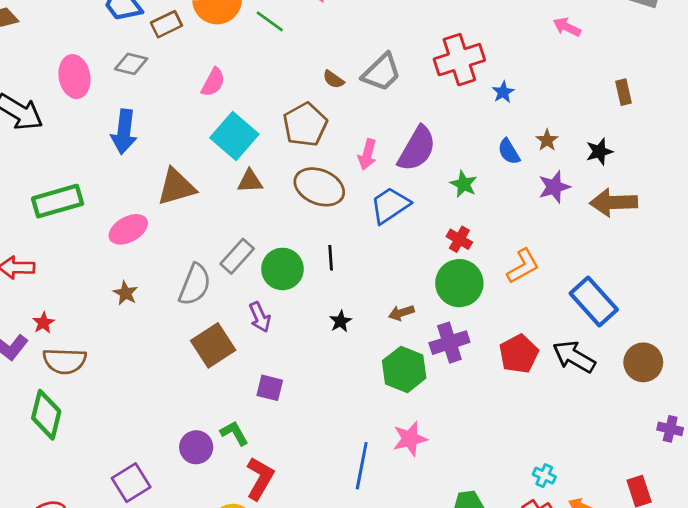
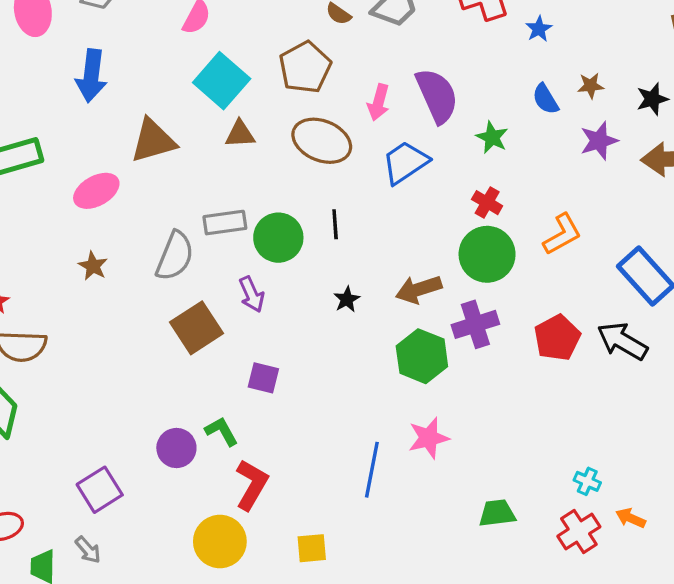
brown star: (547, 140) -> (591, 86), turned 30
purple semicircle: (417, 149) -> (437, 96), turned -54
gray rectangle: (237, 256) -> (225, 223), turned 40
brown arrow: (401, 313) -> (419, 289), size x1.5

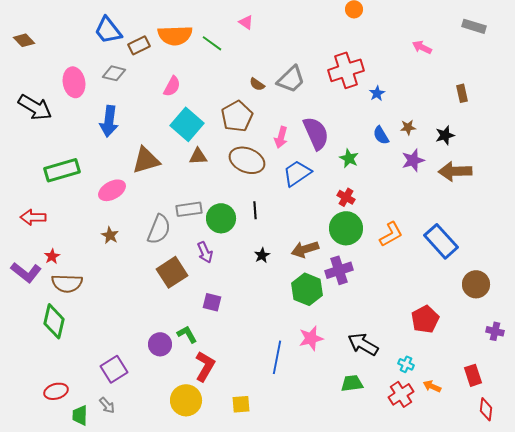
orange L-shape: (562, 234) -> (391, 234), moved
red pentagon: (557, 338) -> (425, 319), moved
black arrow: (622, 341) -> (363, 344), moved

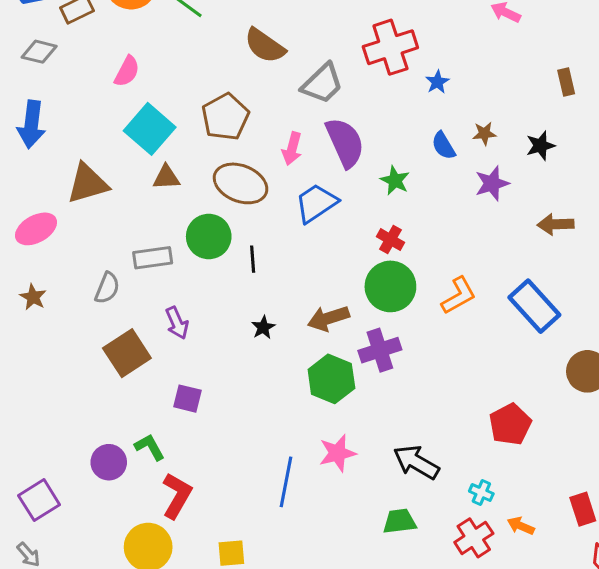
gray trapezoid: (291, 79) -> (322, 84), moved
brown semicircle: (257, 84) -> (265, 46), moved, size x1.8
brown arrow: (455, 171) -> (556, 224), moved, size x0.7
green circle: (221, 218) -> (209, 236), moved
gray semicircle: (159, 229) -> (107, 288), size x0.7

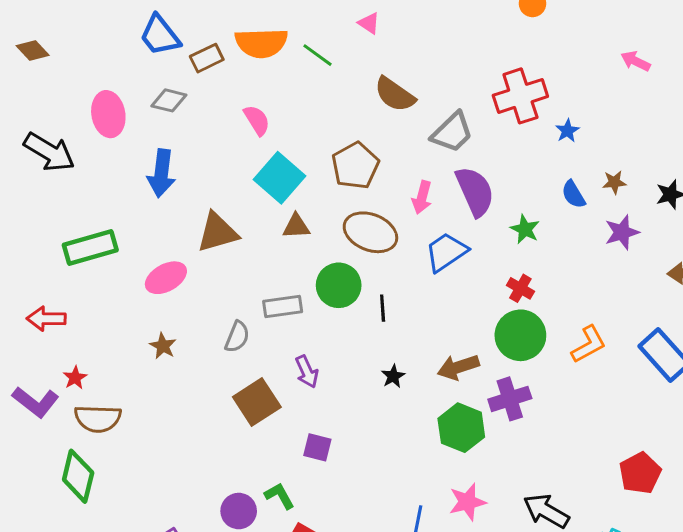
pink semicircle: (127, 71) -> (257, 120), turned -60

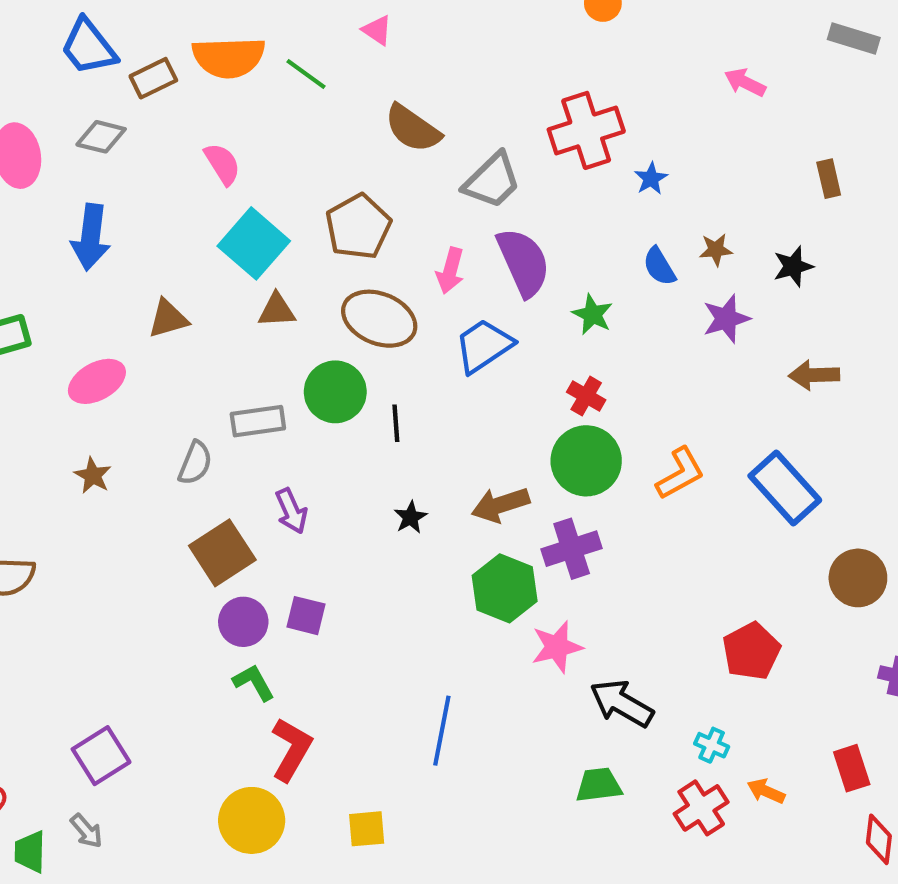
brown triangle: (217, 232) -> (168, 319), size x0.7
pink star: (467, 502) -> (557, 647), moved
purple circle: (239, 511) -> (243, 622), moved

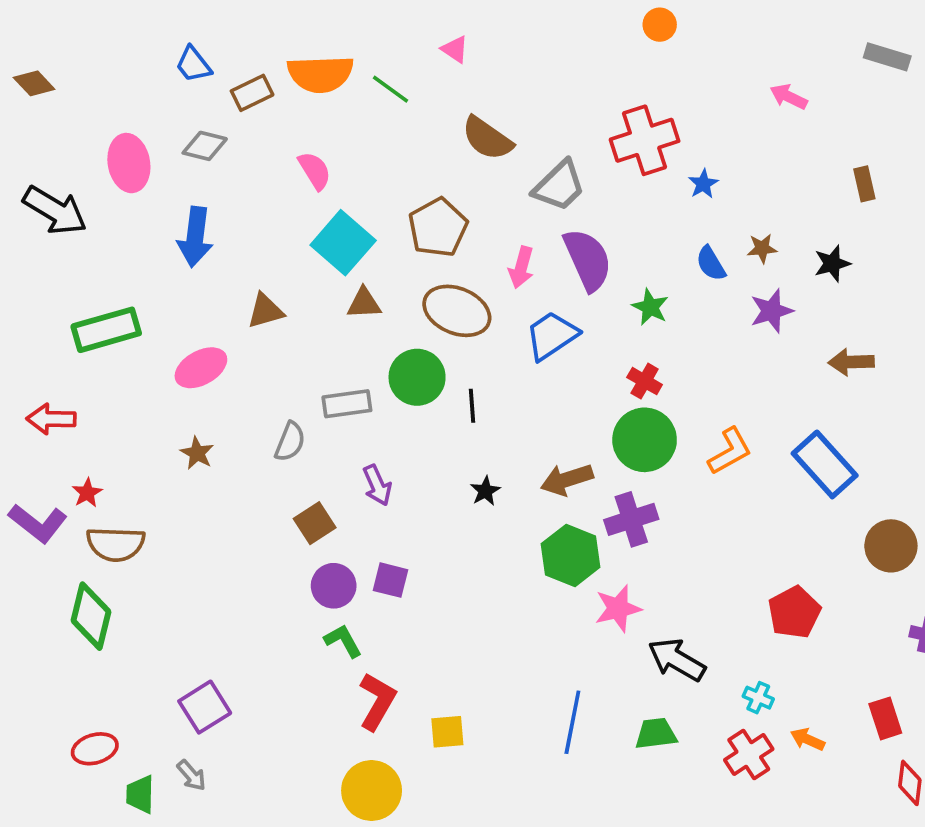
blue trapezoid: (89, 47) -> (193, 64), size x0.7
brown square: (222, 553) -> (315, 523), size x0.7
blue line: (442, 731) -> (572, 722), moved
yellow circle: (252, 820) -> (372, 790), moved
yellow square: (367, 829) -> (447, 732), moved

